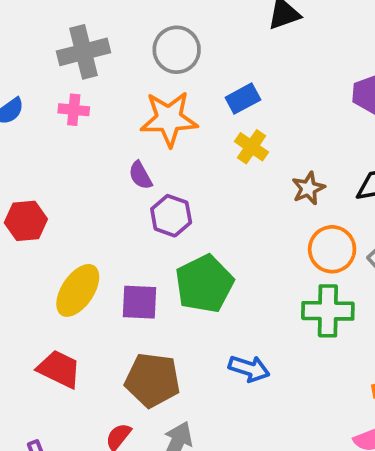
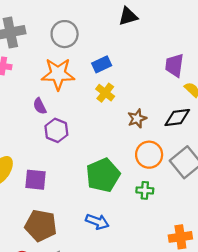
green pentagon: (204, 284) -> (103, 175), moved
green cross: (328, 311) -> (145, 190), size x0.6

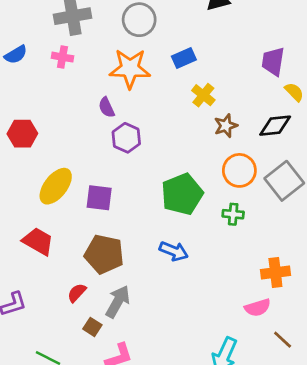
yellow cross: (105, 93) -> (203, 95), moved

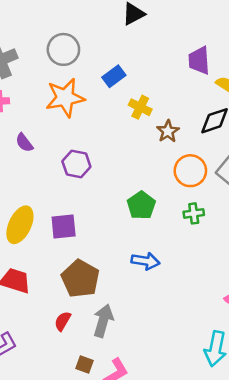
purple semicircle: (107, 107) -> (24, 143), moved
green pentagon: (182, 194) -> (141, 205), size x0.7
brown pentagon: (104, 254) -> (80, 279), turned 30
brown square: (92, 327) -> (84, 365), moved

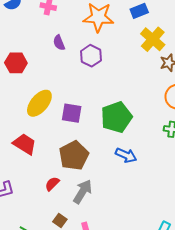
yellow cross: (140, 107) -> (153, 39), size x1.4
purple hexagon: (76, 164) -> (91, 56), moved
green pentagon: (141, 205) -> (116, 117), moved, size x1.4

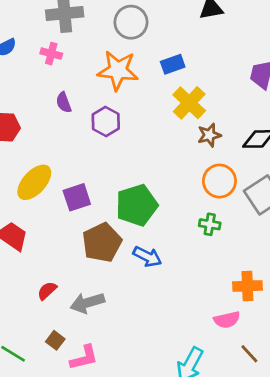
purple square: (72, 113) -> (77, 197), turned -30
brown pentagon: (74, 156) -> (102, 243), moved
gray arrow: (83, 191) -> (87, 303), turned -140

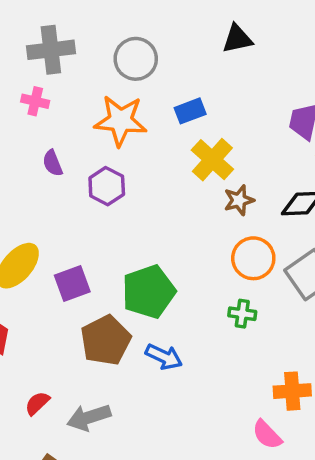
pink semicircle: (227, 320) -> (267, 435), turned 60

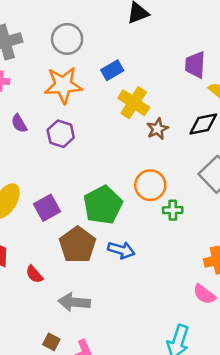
orange circle: (253, 258) -> (150, 185), moved
red semicircle: (37, 403) -> (34, 274), moved, turned -78
gray arrow: (89, 417) -> (74, 302), turned 32

